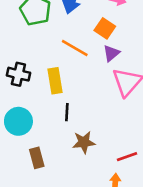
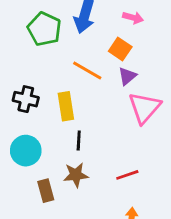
brown star: (84, 142) -> (76, 175), moved
red line: (127, 157) -> (127, 175), moved

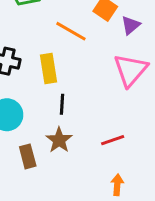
purple triangle: (127, 76) -> (131, 25), moved
brown star: (76, 175) -> (59, 140), turned -30

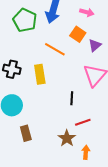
black line: (62, 104) -> (72, 98), moved
brown star: (59, 140) -> (67, 138), moved

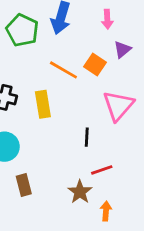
pink arrow: (87, 12) -> (107, 19), turned 72
orange square: (78, 34) -> (95, 64), moved
purple triangle: (95, 45) -> (122, 49), moved

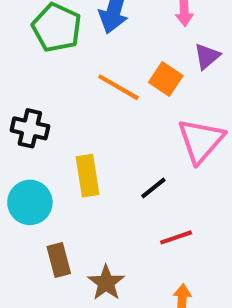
yellow rectangle: (43, 104) -> (88, 176), moved
black line: (87, 137) -> (153, 188), turned 48
brown star: (80, 192) -> (106, 283), moved

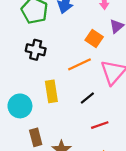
orange line: (118, 87) -> (80, 64), moved, turned -55
black cross: (30, 128) -> (36, 50), moved

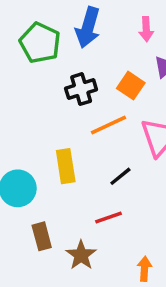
black cross: (36, 50) -> (81, 89), moved, turned -30
red line: (100, 125) -> (108, 217), moved

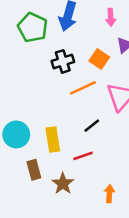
yellow rectangle: (66, 166) -> (53, 140), moved

